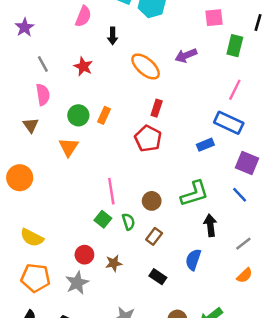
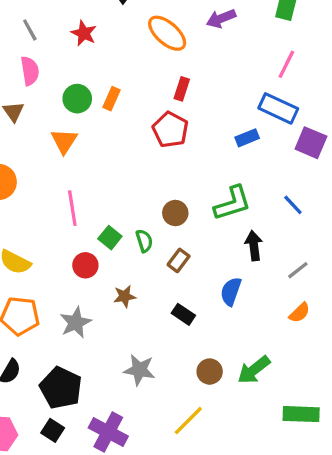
purple square: (247, 163) -> (311, 143), moved
pink line: (111, 191) -> (72, 208), moved
red circle: (84, 255) -> (85, 265), moved

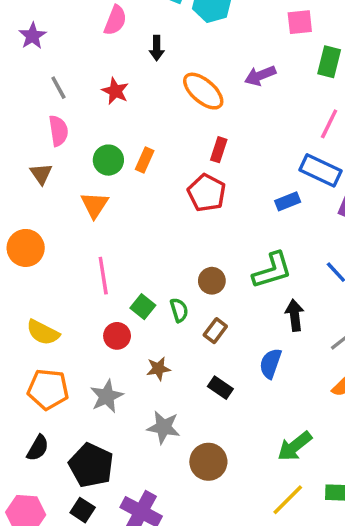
gray star: (139, 370) -> (164, 427), moved
brown circle: (210, 372) -> (208, 462), moved, size x1.4
yellow line: (188, 421) -> (288, 500), moved

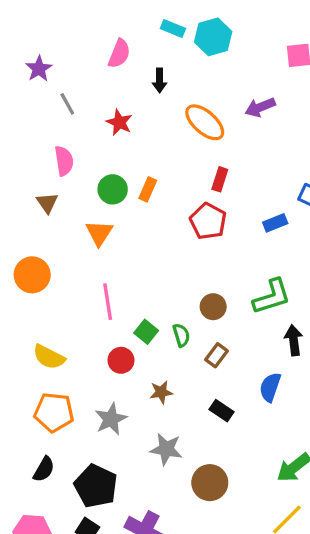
gray line: (58, 88) -> (67, 104), moved
blue rectangle: (288, 201) -> (275, 223), moved

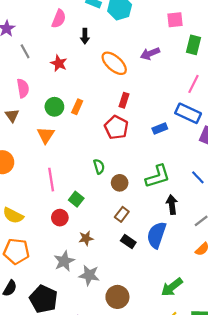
green semicircle: (181, 335) -> (99, 167), moved
blue semicircle: (270, 387) -> (157, 235), size x1.4
black rectangle: (222, 411) -> (128, 242), moved
gray star: (111, 419) -> (64, 261), moved

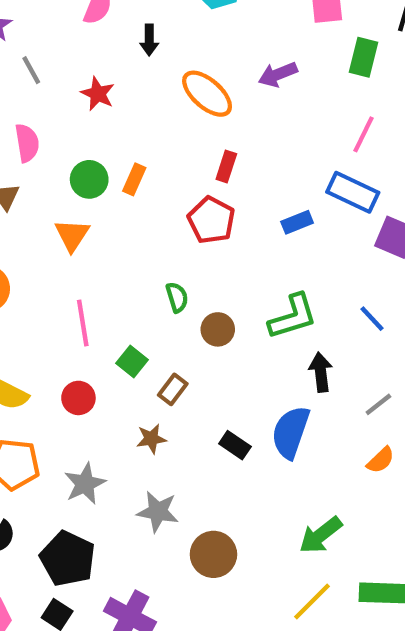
brown rectangle: (122, 214) -> (173, 389), moved
red circle: (60, 218) -> (78, 398), moved
gray star: (64, 261) -> (85, 484), moved

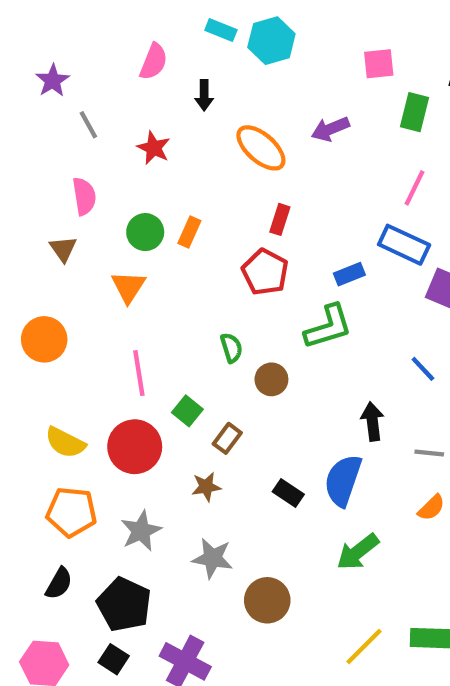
green L-shape: (293, 317) -> (328, 327), moved
red circle: (78, 398) -> (135, 447), size x1.6
gray line: (378, 404) -> (429, 453), turned 44
green arrow: (321, 535) -> (358, 552), moved

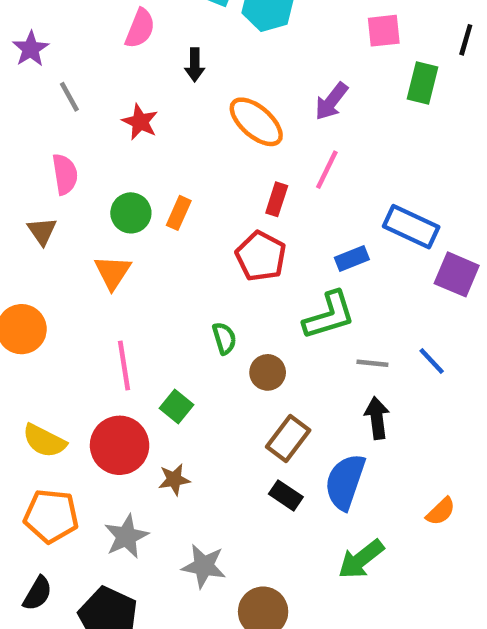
purple arrow: (330, 129) -> (331, 101), turned -30
pink line: (415, 188) -> (327, 170), moved
brown rectangle: (227, 438) -> (288, 438), moved, size x1.4
gray line: (429, 453) -> (372, 363), moved
brown star: (206, 487) -> (174, 479), moved

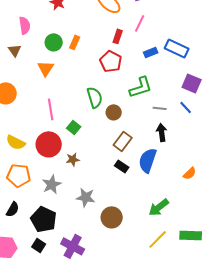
blue rectangle: (352, 259) -> (151, 52), moved
purple square: (457, 274) -> (192, 83), moved
green semicircle: (224, 338) -> (95, 97), size x1.5
green arrow: (361, 559) -> (159, 207), moved

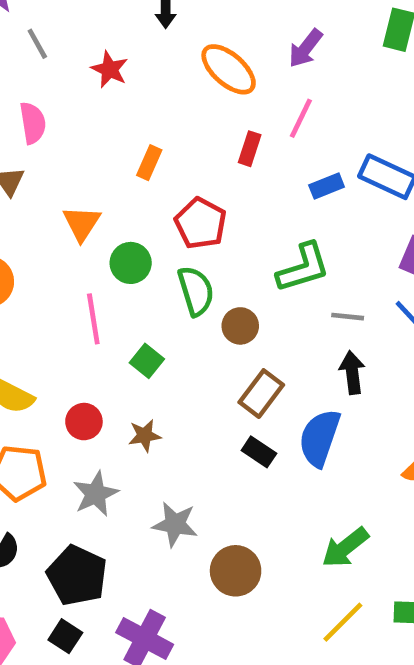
green circle: (54, 42) -> (131, 263), moved
red pentagon: (111, 61) -> (201, 223), moved
red circle: (49, 144) -> (84, 422), moved, size x0.6

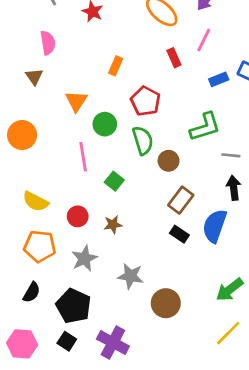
red rectangle: (250, 149) -> (174, 58), turned -42

